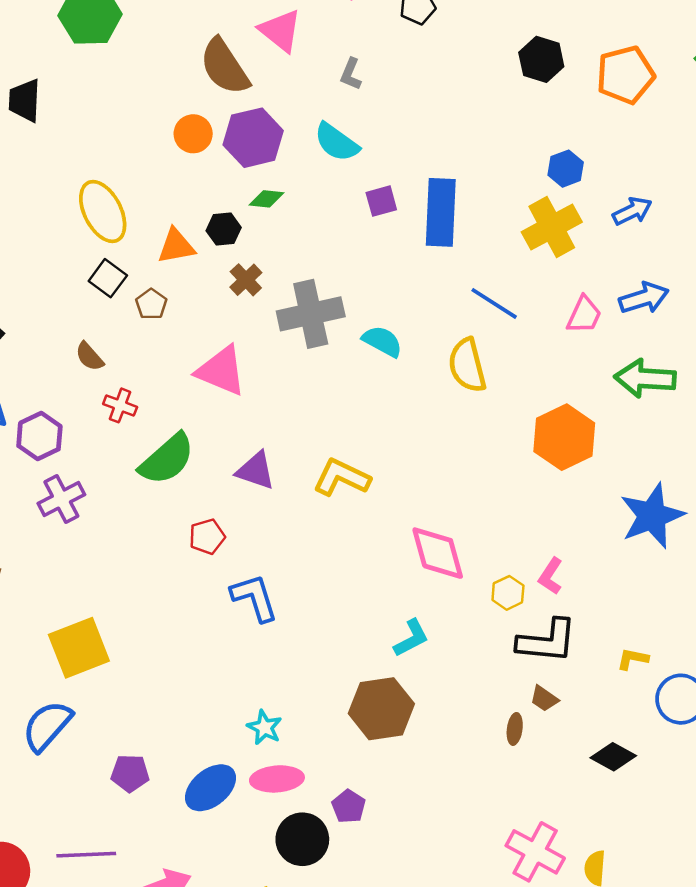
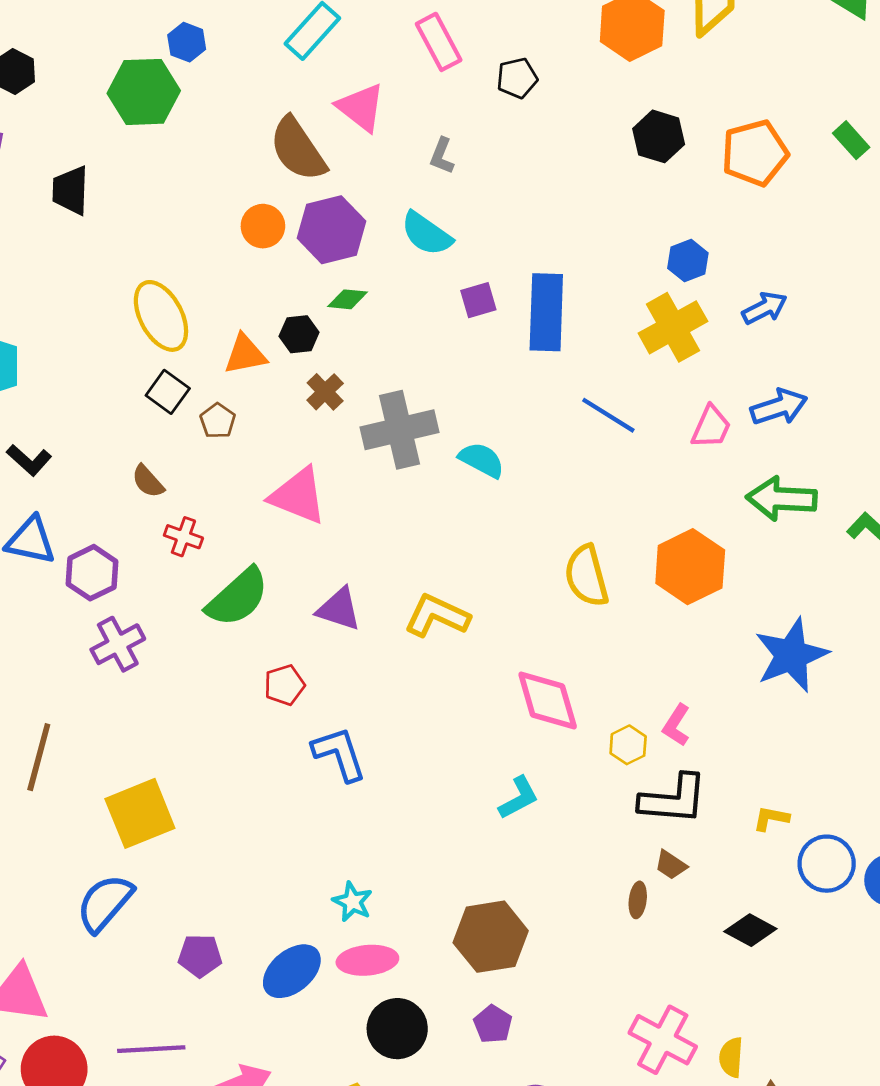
yellow semicircle: (467, 365) -> (587, 576), moved
brown hexagon: (381, 709) -> (491, 937), moved
purple pentagon: (349, 806) -> (493, 1024), moved

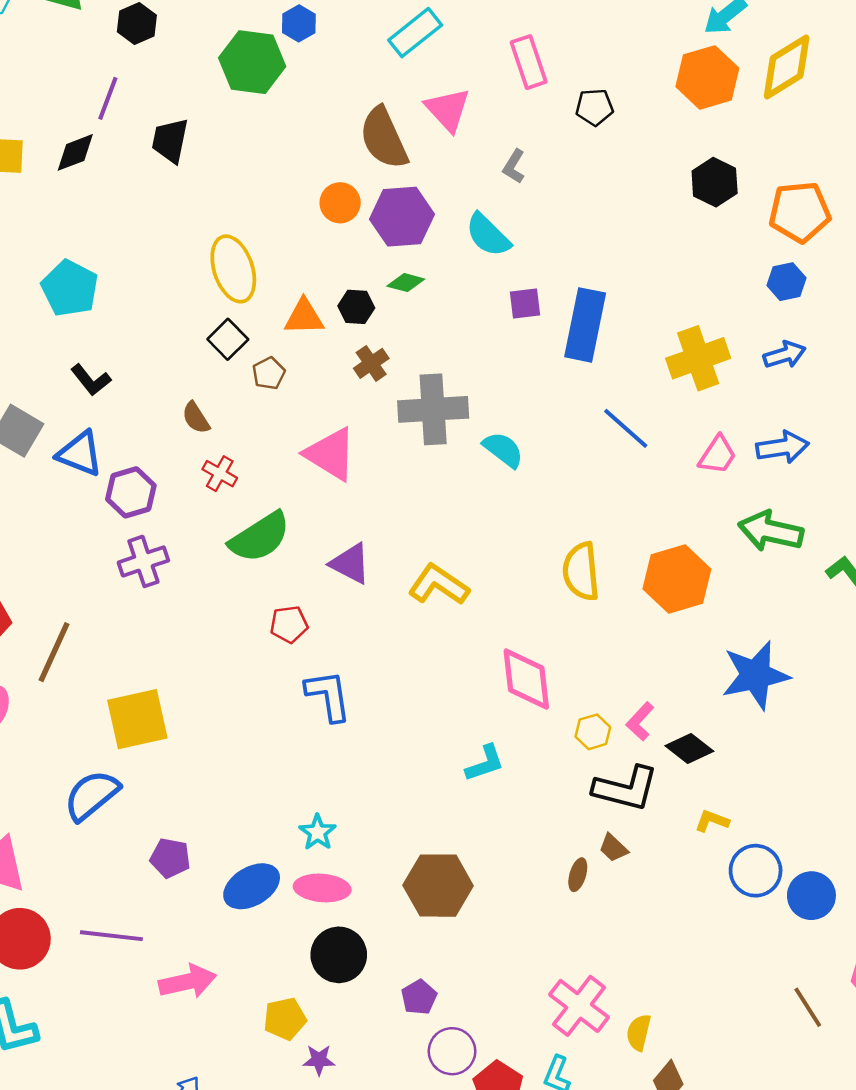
blue hexagon: (688, 261) -> (786, 282), moved
black diamond: (750, 930) -> (689, 748), moved
purple pentagon: (493, 1024) -> (419, 997), moved

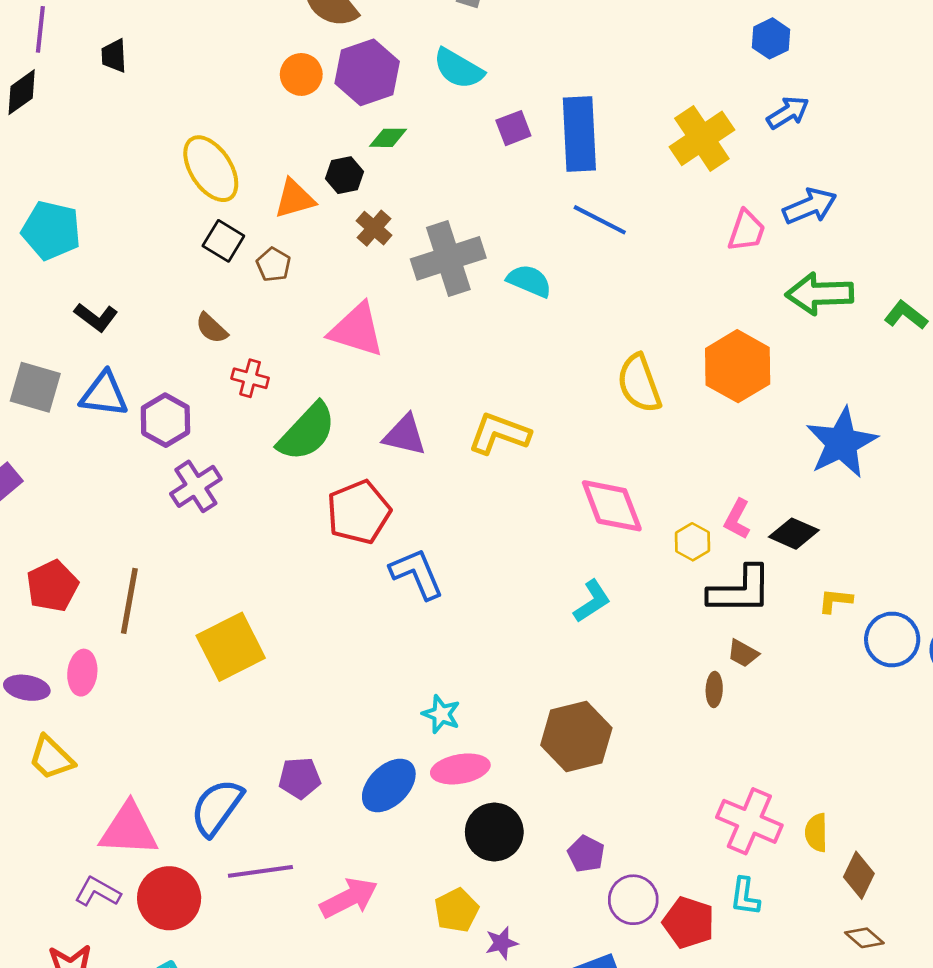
black trapezoid: (170, 141) -> (114, 56), size x0.7
blue line: (626, 428) -> (600, 220), moved
red pentagon: (289, 624) -> (359, 512), size x1.6
blue semicircle: (92, 795) -> (217, 807), moved

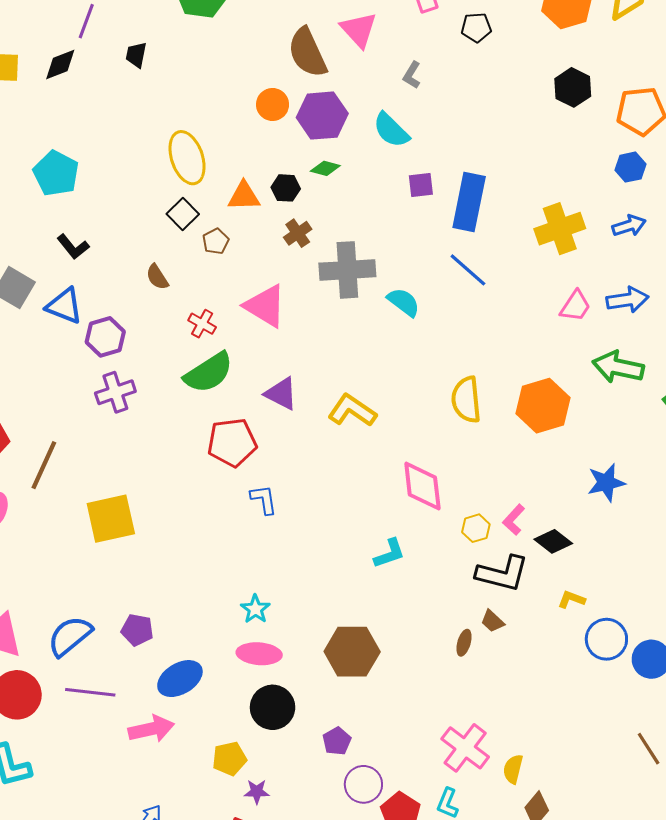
red cross: (250, 378) -> (202, 324), moved
blue star: (842, 443) -> (606, 483), size x0.7
blue L-shape: (417, 574) -> (264, 500), size x0.7
blue ellipse: (389, 785) -> (180, 679), moved

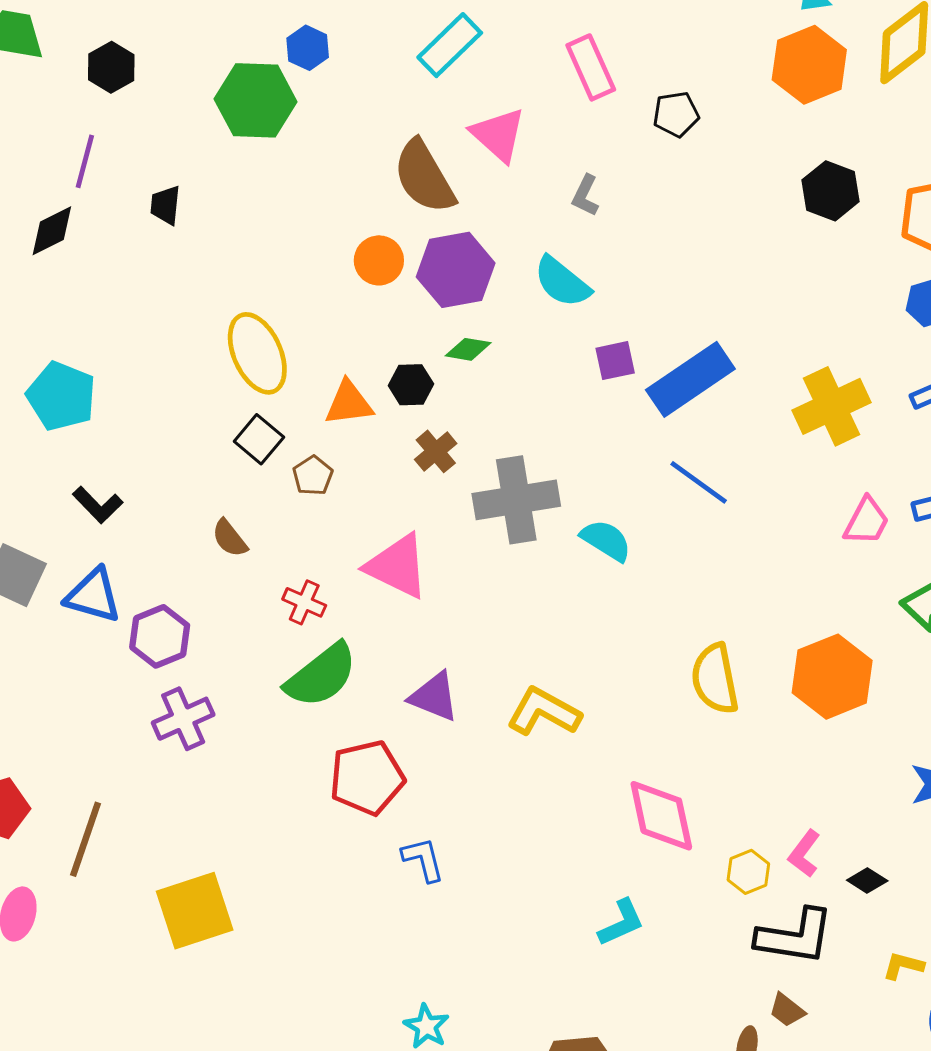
blue rectangle: (469, 202) -> (690, 379), turned 50
black diamond: (553, 541) -> (867, 881), size x0.7

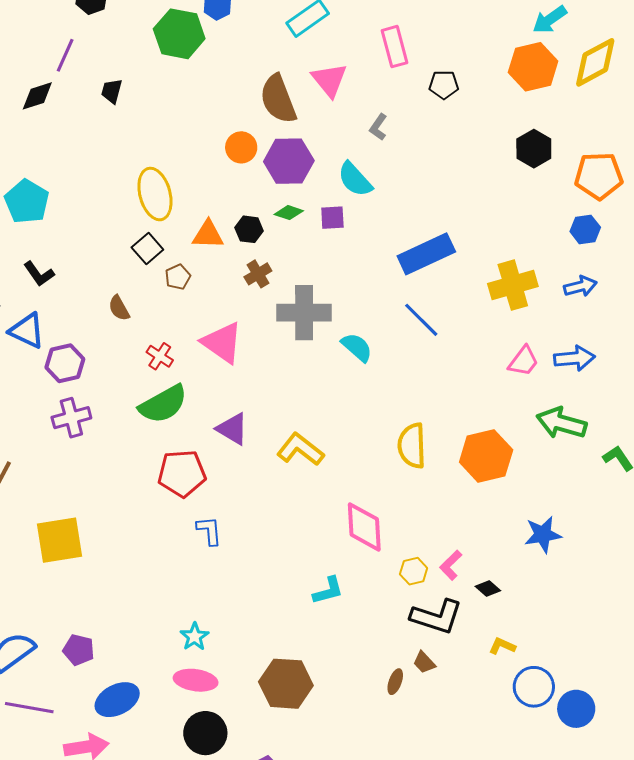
purple square: (615, 361) -> (332, 218), moved

